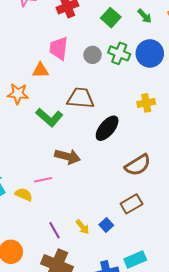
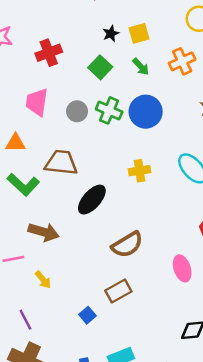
orange triangle: (40, 70) -> (15, 143), moved
yellow arrow: (82, 227) -> (43, 280), moved

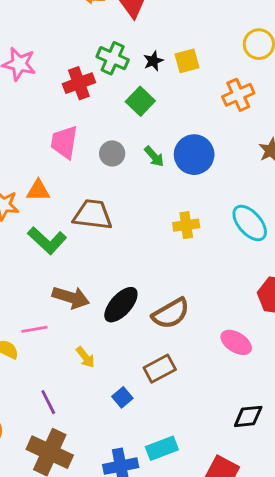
green arrow: (141, 67) -> (154, 156), moved
green cross: (109, 110) -> (113, 58), moved
black ellipse: (92, 200) -> (121, 305), moved
pink ellipse: (182, 268) -> (236, 342), turned -40
yellow arrow: (43, 280) -> (85, 357), moved

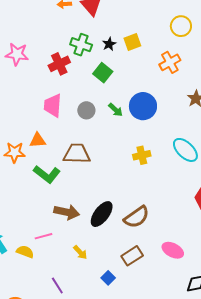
pink ellipse: (236, 342) -> (173, 250), moved

